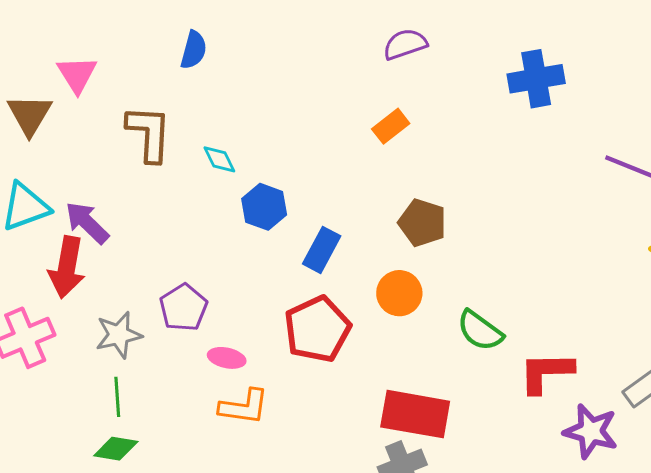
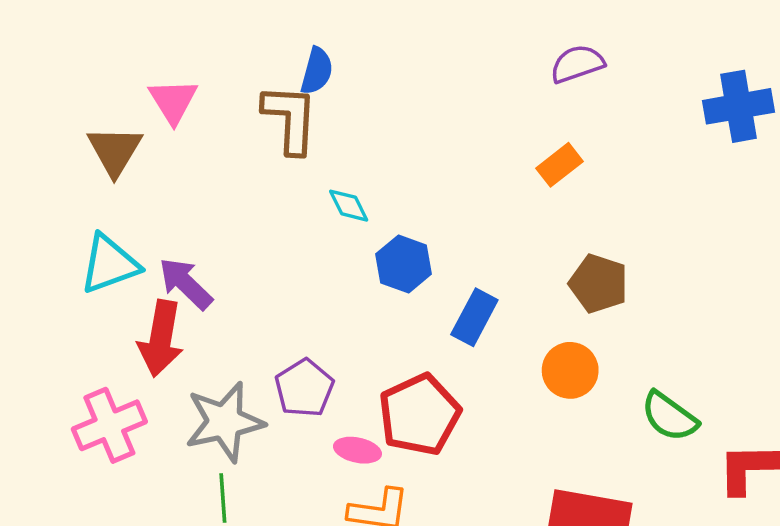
brown L-shape: (149, 133) -> (290, 119), moved
red pentagon: (317, 329) -> (420, 415), moved
gray star: (119, 335) -> (225, 422), size x1.4

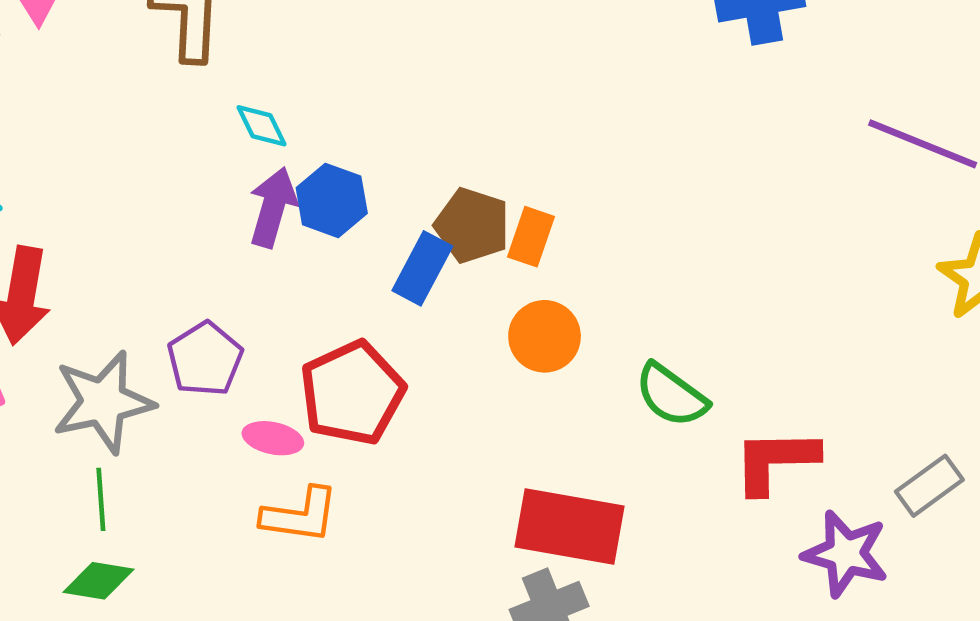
orange rectangle: (560, 165) -> (531, 237), moved, turned -33
purple arrow: (186, 284) -> (273, 207), moved, turned 62
brown pentagon: (598, 284) -> (472, 225), moved

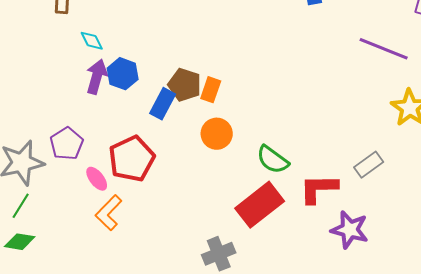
pink ellipse: (273, 438) -> (97, 179), turned 40
gray rectangle: (929, 486) -> (369, 165), moved
green line: (101, 499) -> (21, 206), turned 36
orange L-shape: (300, 515) -> (109, 213), turned 126
red rectangle: (569, 526) -> (260, 205), moved, turned -48

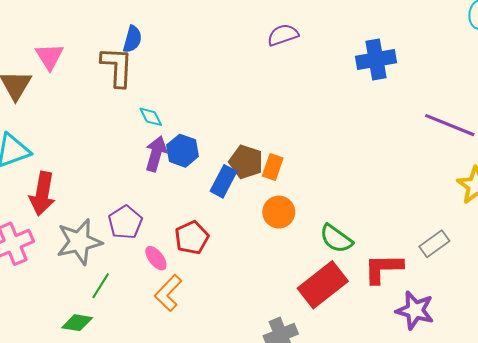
red pentagon: (132, 159) -> (192, 238), size x0.7
green line: (21, 206) -> (101, 286), moved

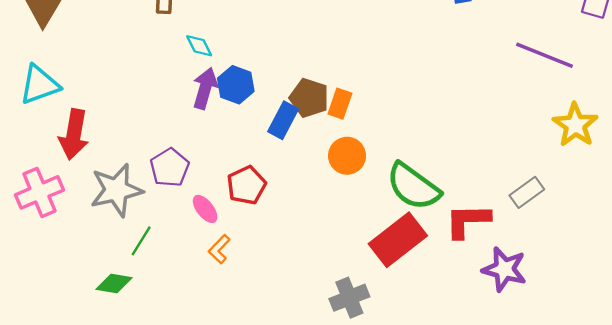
green semicircle: (336, 239) -> (413, 186), size x1.4
orange L-shape: (168, 293) -> (219, 249), size x0.7

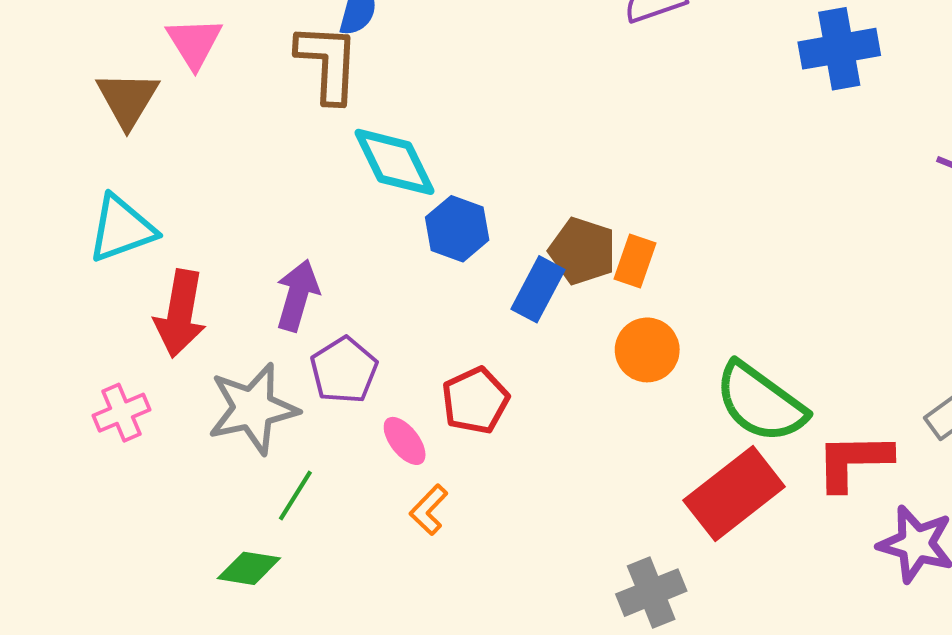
cyan diamond: (199, 46) -> (394, 162), size x1.8
purple arrow: (205, 88) -> (297, 295), moved
pink cross: (39, 192) -> (121, 413), size x0.7

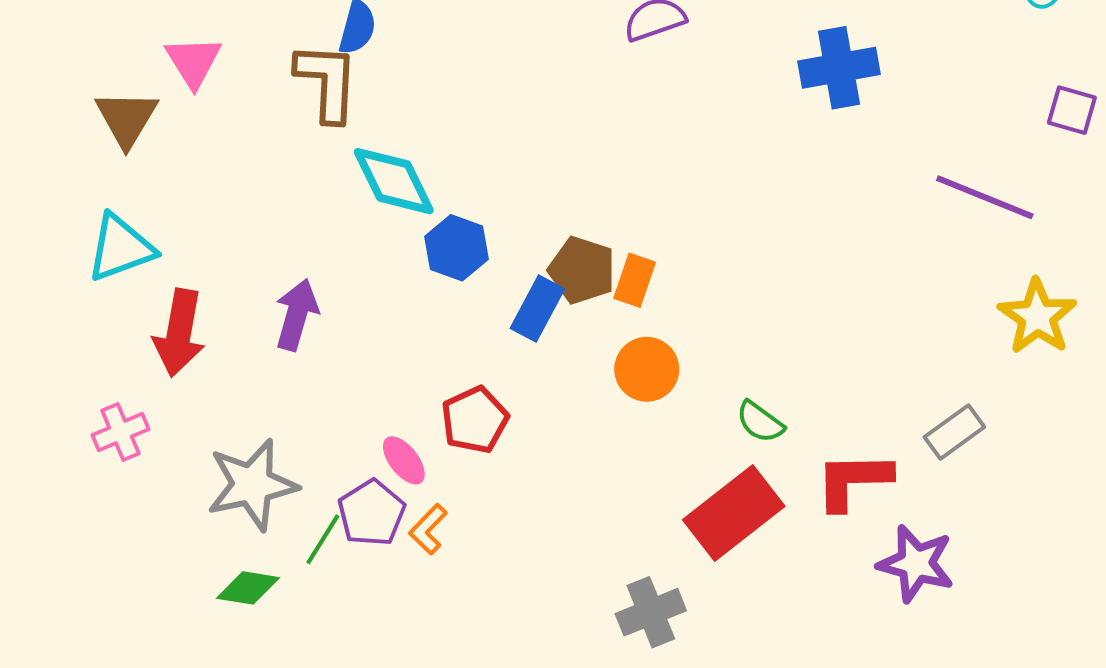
purple pentagon: (344, 370) -> (371, 513), moved
green semicircle: (760, 403) -> (760, 422), size x0.5
gray star: (253, 409) -> (252, 485), moved
green line: (295, 496) -> (323, 539), moved

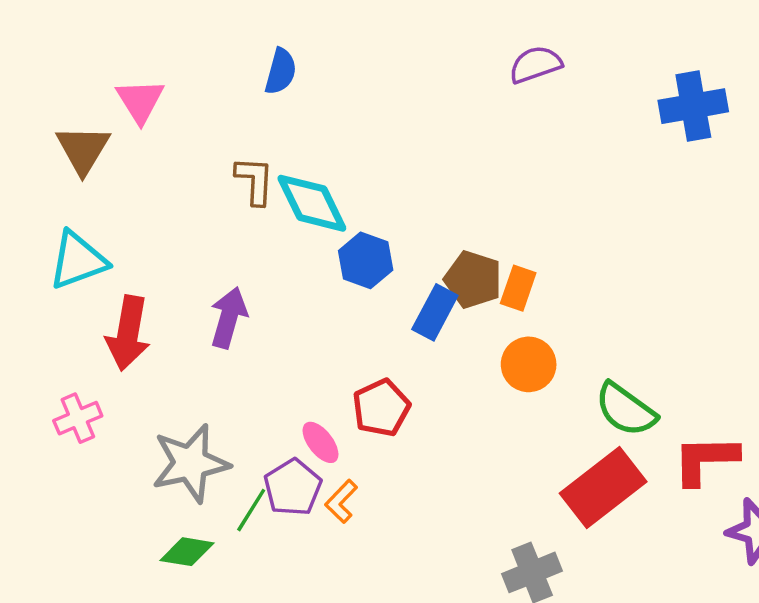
brown L-shape: (327, 82) -> (255, 181), moved, size x0.7
green semicircle: (760, 422) -> (626, 409), size x1.5

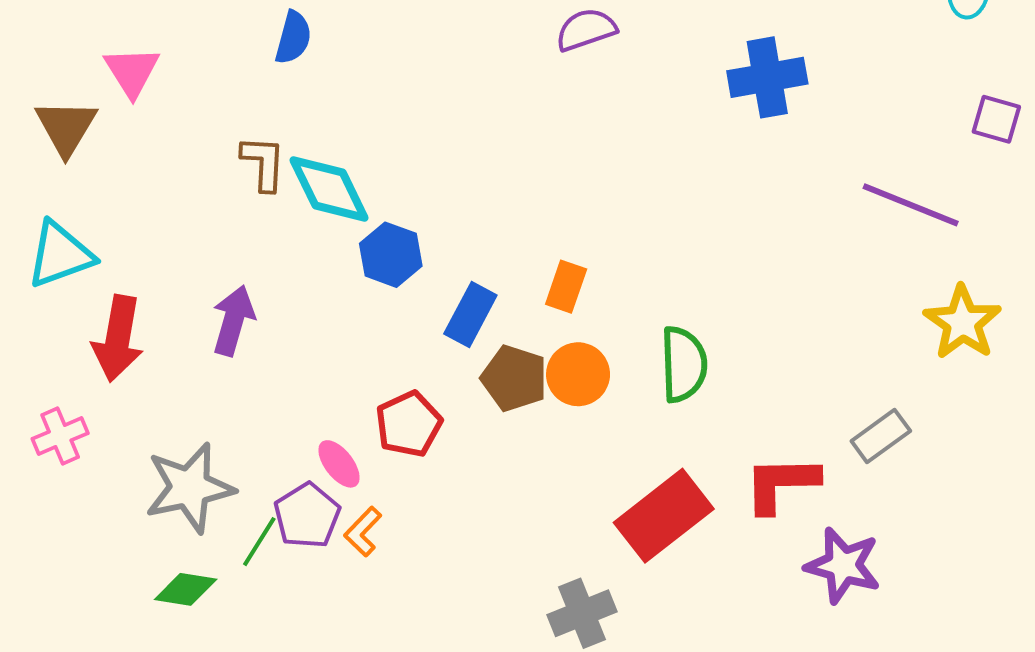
brown pentagon: (473, 279) -> (514, 378), moved
green semicircle: (626, 409) -> (684, 364), moved, turned -128

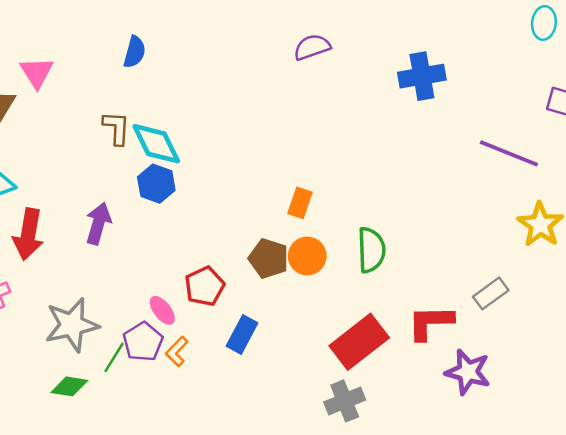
blue hexagon: (391, 255) -> (156, 184), moved
blue rectangle: (470, 314) -> (242, 335), moved
gray cross: (582, 613) -> (345, 401), moved

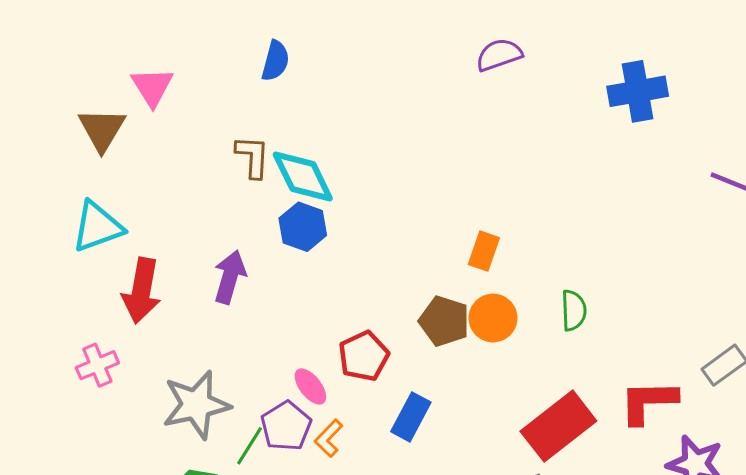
green semicircle: (371, 250) -> (574, 310), size x0.7

